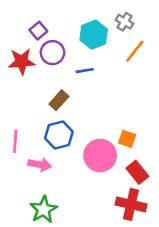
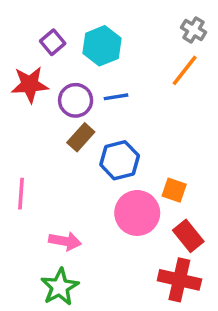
gray cross: (125, 22) -> (193, 30), moved
cyan hexagon: (94, 35) -> (102, 46), moved
purple circle: (52, 53) -> (76, 100), moved
blue hexagon: (59, 135) -> (120, 160), moved
pink arrow: (40, 165) -> (65, 241), moved

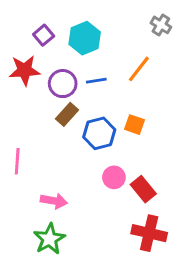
orange line: (185, 70) -> (139, 69), moved
orange square: (174, 190) -> (134, 125), moved
pink circle: (137, 213) -> (114, 177), size x0.6
red rectangle: (188, 236) -> (143, 189), moved

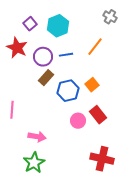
red star: (25, 70) -> (17, 48), turned 30
orange square: (134, 125) -> (92, 85), turned 32
red rectangle: (143, 189) -> (98, 115), moved

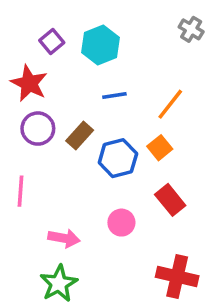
orange line: (95, 47) -> (170, 104), moved
purple circle: (43, 57) -> (38, 129), moved
pink circle: (78, 121) -> (121, 223), moved

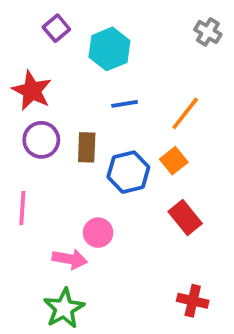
purple square: (52, 41) -> (56, 28), moved
brown rectangle: (80, 135) -> (87, 147), turned -40
pink circle: (121, 223) -> (98, 233), moved
red cross: (177, 277) -> (193, 301), size x0.7

